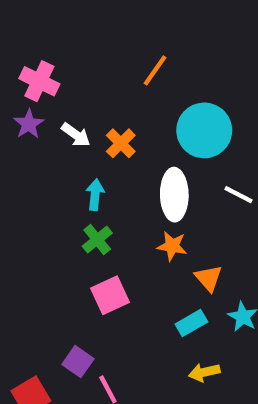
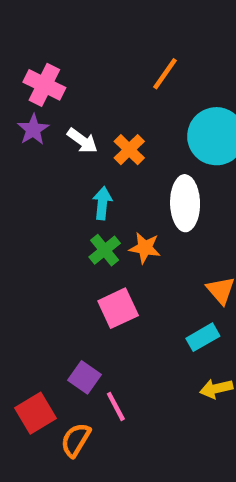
orange star: (172, 246) -> (145, 248), moved

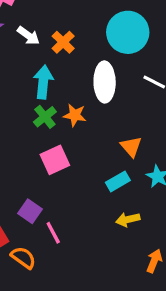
cyan arrow: (102, 203) -> (43, 82), size x1.4
orange semicircle: (76, 440) -> (23, 258), turned 95

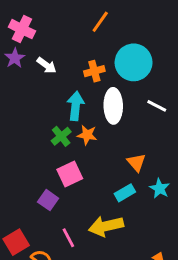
orange cross: (63, 42) -> (94, 71), moved, turned 30
cyan arrow: (43, 82) -> (76, 106), moved
purple square: (30, 211) -> (48, 200), moved
yellow arrow: (128, 220) -> (106, 226), moved, size x1.6

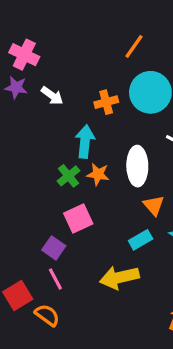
orange line: (100, 22) -> (134, 46), moved
purple star: (15, 58) -> (16, 87), turned -30
white ellipse: (113, 106) -> (137, 166), moved
pink line: (68, 238) -> (55, 279), moved

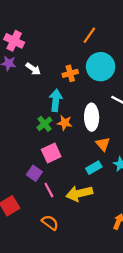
pink line: (55, 279) -> (49, 190), moved
orange semicircle: (47, 315) -> (50, 223), moved

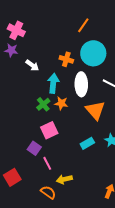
white arrow: (33, 69) -> (32, 65), moved
orange cross: (70, 73) -> (66, 59), turned 32
white ellipse: (92, 117) -> (81, 84), moved
orange triangle: (103, 144) -> (95, 110), moved, size x1.5
yellow arrow: (79, 193) -> (64, 179), moved, size x0.7

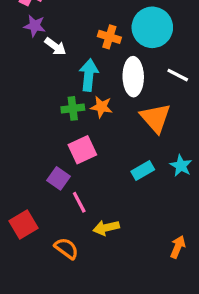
purple star: (11, 50) -> (35, 26), moved
green cross: (43, 104) -> (73, 108), turned 32
orange semicircle: (48, 192) -> (66, 248), moved

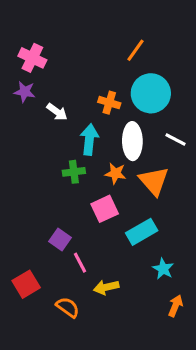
purple star: (35, 26) -> (25, 92), moved
orange star: (101, 107) -> (115, 173), moved
pink square: (82, 150) -> (105, 209), moved
cyan star: (181, 166) -> (163, 269), moved
cyan rectangle: (143, 170) -> (142, 232), size x1.4

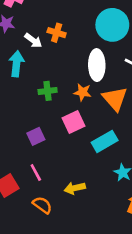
orange cross: (109, 103) -> (57, 33), moved
cyan arrow: (89, 140) -> (16, 64), moved
purple square: (60, 240) -> (36, 136), moved, turned 30
pink line: (80, 263) -> (36, 173), moved

